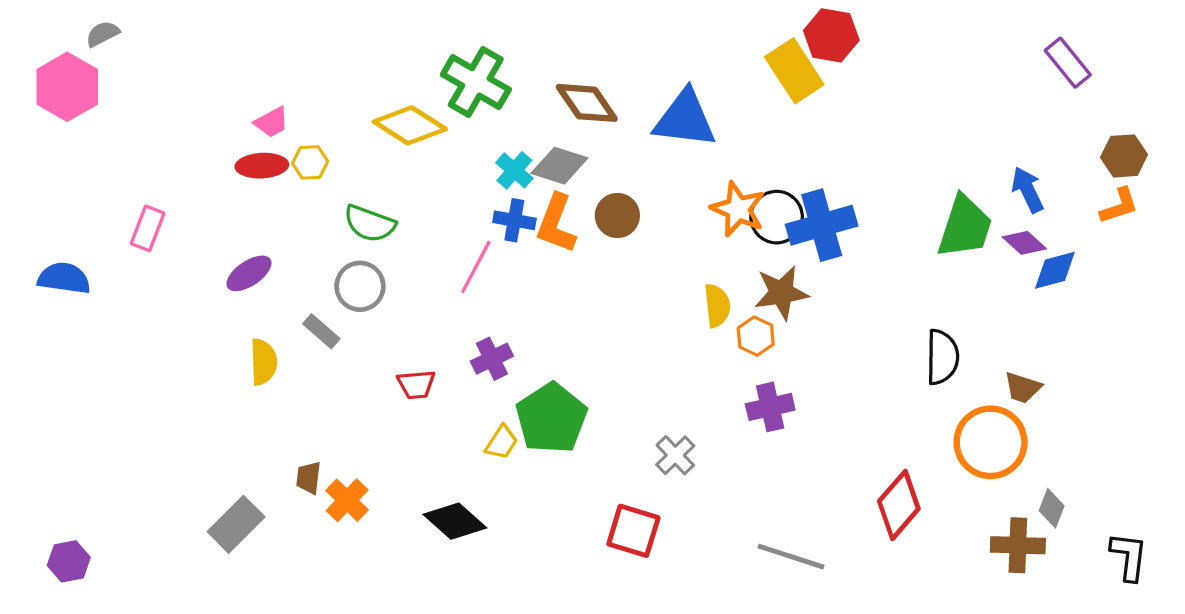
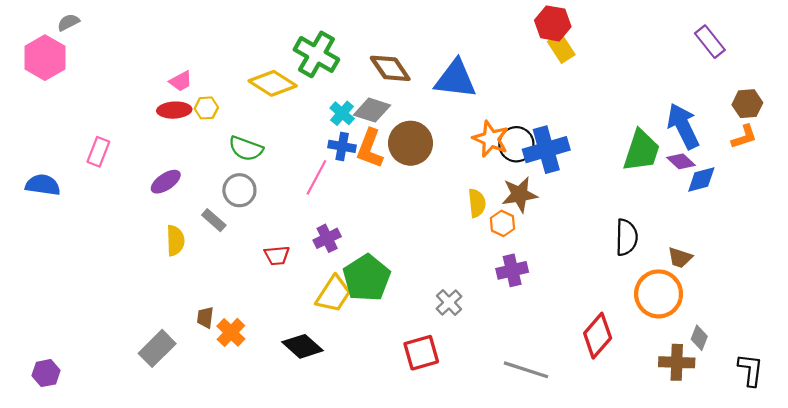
yellow rectangle: (794, 71) -> (561, 48), moved, size x0.7
blue arrow: (1028, 190) -> (683, 126), size x1.5
brown circle: (617, 216) -> (411, 143), size x1.5
yellow trapezoid: (502, 442) -> (334, 294), size x1.6
red square: (633, 531) -> (421, 353), turned -33

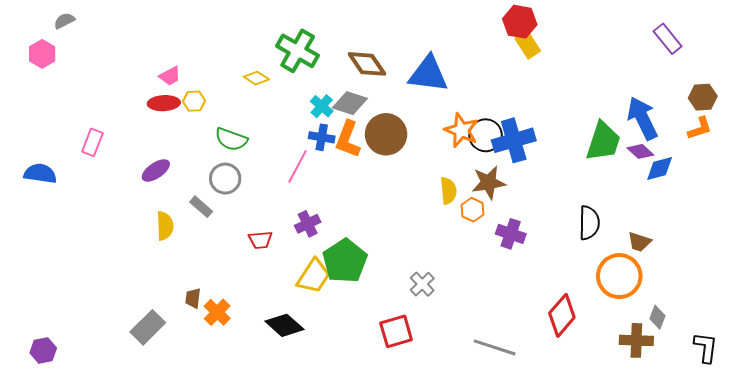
pink hexagon: (45, 58) -> (42, 54), size x0.7
yellow diamond: (273, 83) -> (256, 78), size x0.6
purple cross: (512, 270) -> (511, 234), moved, turned 32

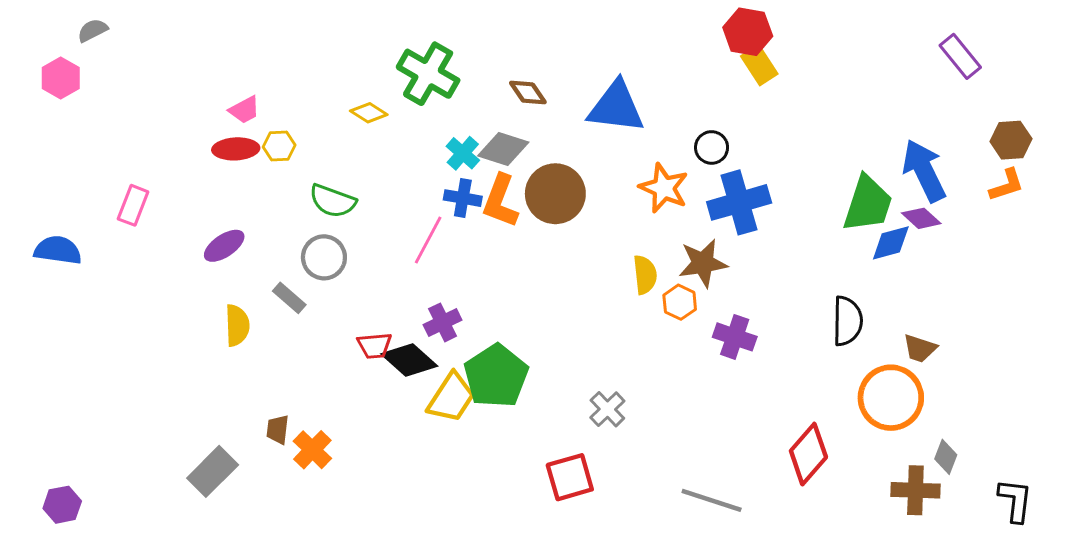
brown diamond: (367, 64) -> (528, 93), size x0.7
black circle: (486, 135) -> (712, 147), moved, size x0.7
blue diamond: (660, 168) -> (891, 243), moved
black diamond: (284, 325) -> (409, 360), moved

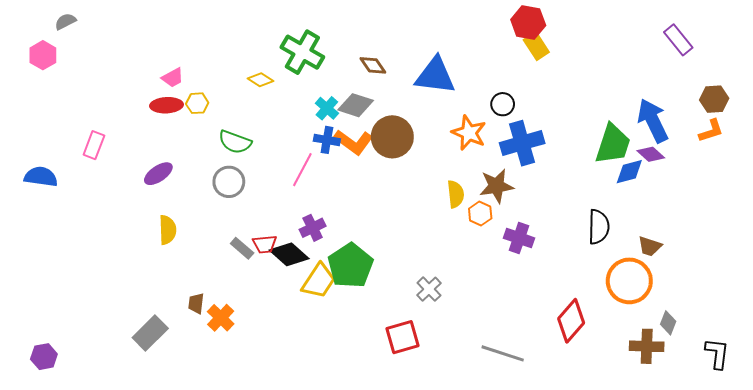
orange L-shape: (500, 201) -> (353, 142), turned -75
gray rectangle: (289, 298) -> (242, 248), moved

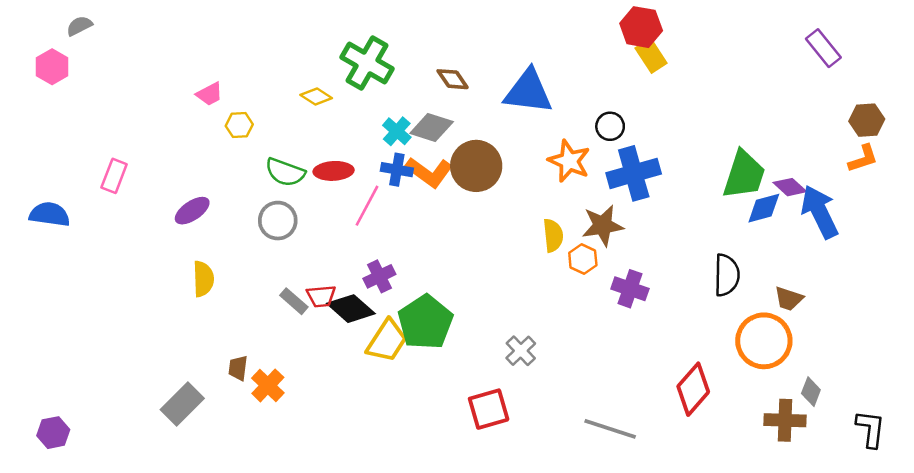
red ellipse: (167, 105) -> (334, 171), moved
blue arrow: (653, 121) -> (820, 212), moved

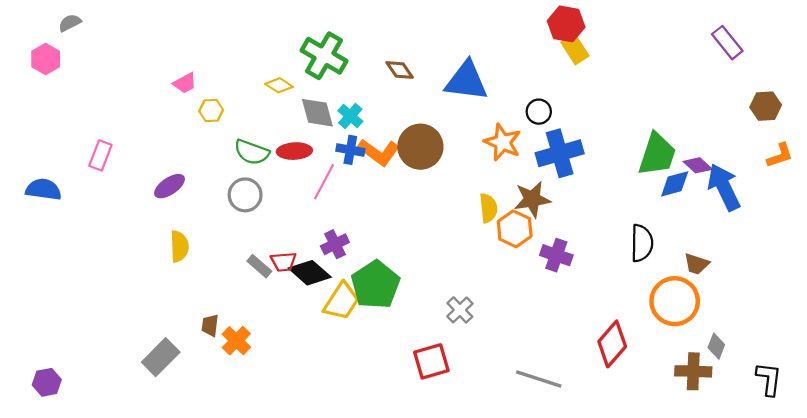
gray diamond: (432, 128) -> (317, 113), moved, turned 57
orange L-shape: (863, 159) -> (780, 155), moved
orange hexagon: (583, 259) -> (515, 229), size x1.4

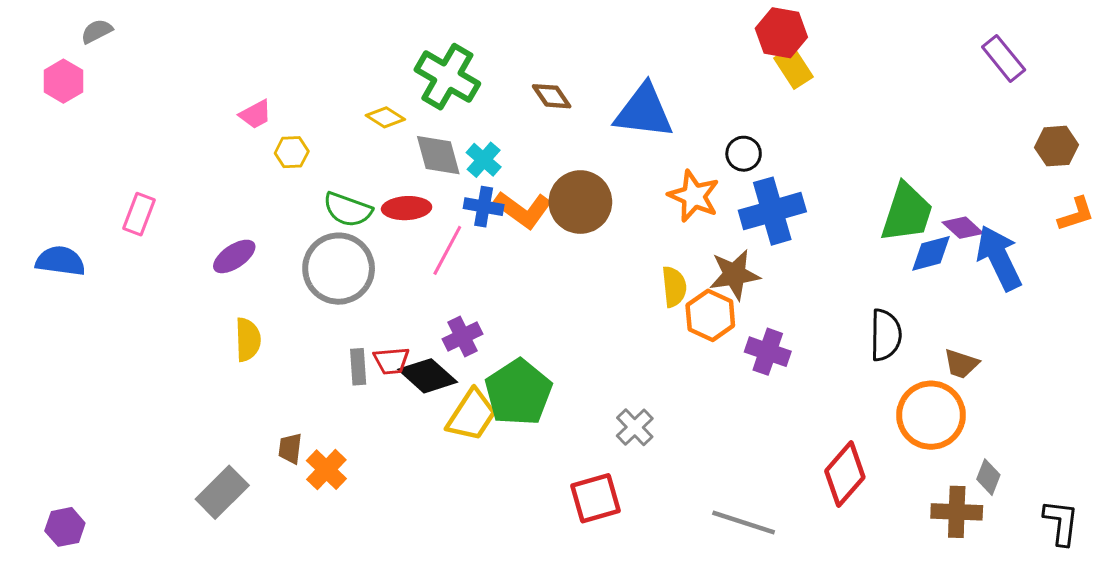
gray circle: (245, 195) -> (339, 269), size x1.5
gray rectangle: (259, 266) -> (358, 367), turned 45

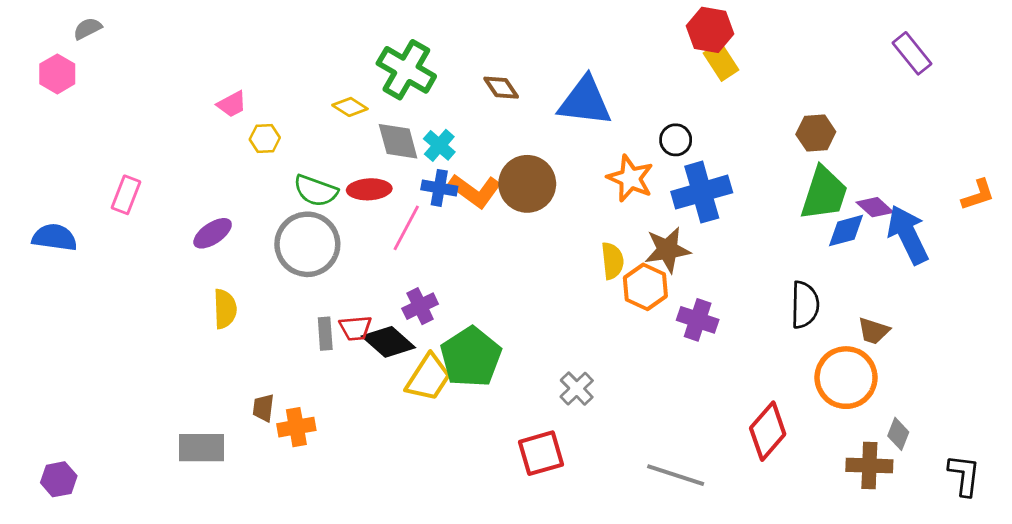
brown hexagon: (1056, 146) -> (816, 133), moved
orange cross: (326, 470) -> (296, 427), turned 36
gray rectangle: (222, 492) -> (202, 448), turned 45

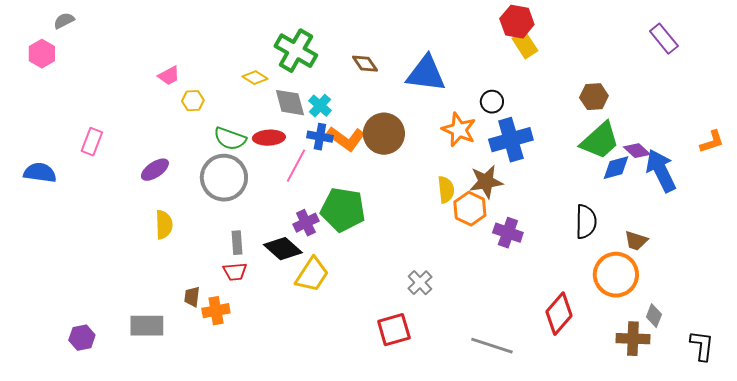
green trapezoid: (824, 193) -> (600, 141), turned 30
red trapezoid: (355, 328) -> (235, 272), moved
green pentagon: (471, 357) -> (343, 210), moved, turned -30
purple hexagon: (59, 479) -> (82, 338), moved

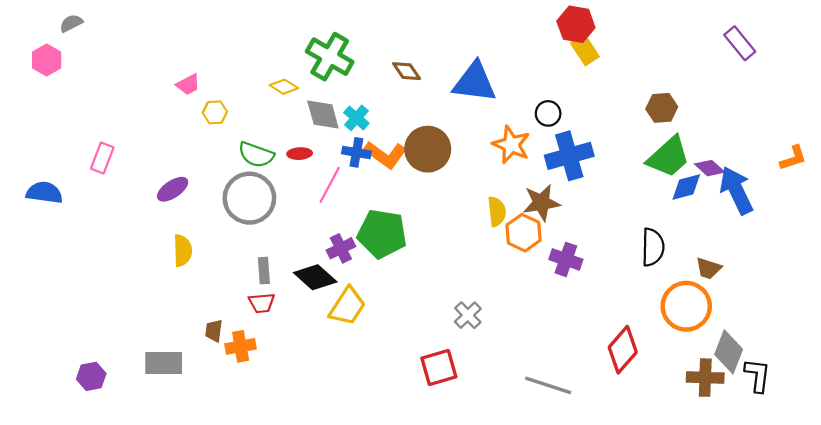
red ellipse: (269, 138) -> (300, 154), size x0.7
gray diamond: (654, 316) -> (729, 352), size x1.6
black L-shape: (702, 346) -> (758, 375), moved

